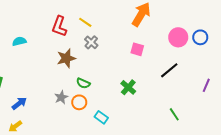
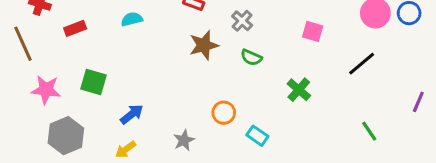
green semicircle: (83, 83) -> (251, 58), moved
purple line: (206, 85) -> (418, 102), moved
gray star: (61, 97) -> (184, 140), moved

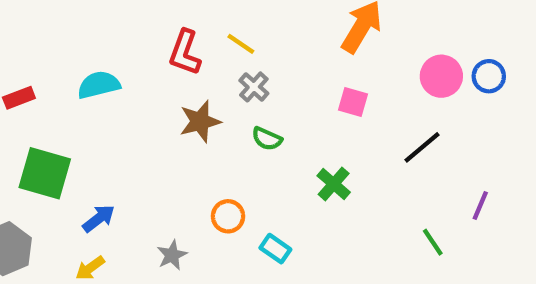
cyan semicircle: (132, 19) -> (99, 85), size x1.4
green square: (93, 82) -> (45, 173), size x1.4
purple line: (418, 102) -> (480, 206), moved

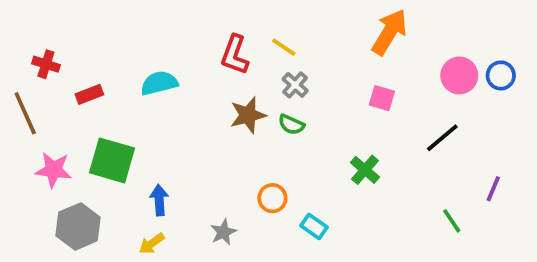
green semicircle: (267, 139) -> (291, 125), moved
blue arrow: (99, 218) -> (159, 200), turned -56

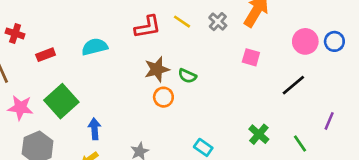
red L-shape: (235, 55) -> (148, 27), turned -120
gray cross: (295, 85) -> (218, 22), moved
green square: (112, 160) -> (61, 101), turned 32
green cross: (365, 170) -> (259, 134), moved
orange circle: (272, 198) -> (163, 97), moved

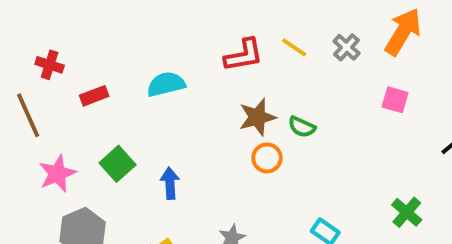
green square: (61, 101) -> (117, 164), size x0.7
pink star: (20, 108) -> (57, 174), turned -30
blue arrow: (95, 129) -> (170, 183), moved

